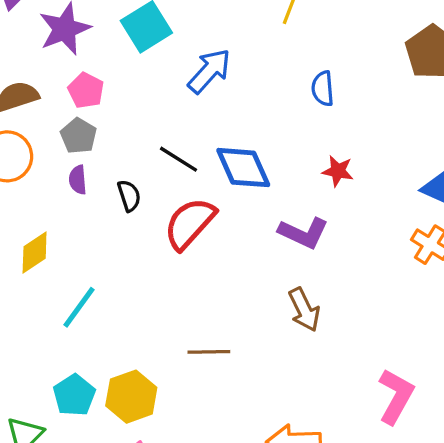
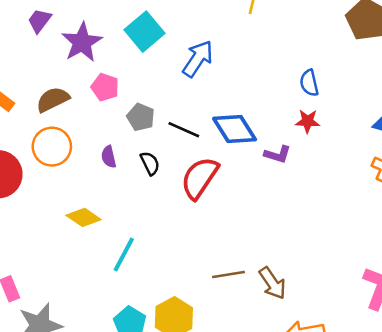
blue semicircle: (323, 89) -> (309, 83), moved
gray pentagon: (78, 136) -> (141, 117), moved
purple L-shape: (303, 233) -> (277, 154), moved, size x0.7
yellow diamond: (35, 253) -> (84, 217), turned 76
brown arrow: (304, 310) -> (272, 283), moved

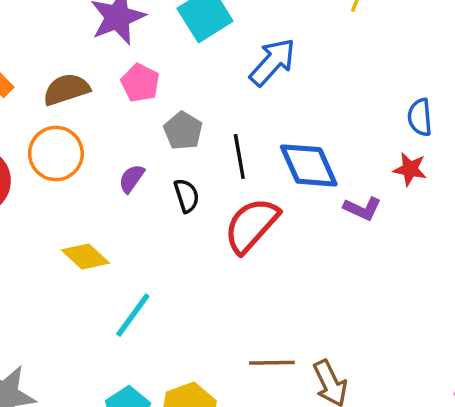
black line: (184, 130) -> (239, 156), turned 48
purple semicircle: (109, 157) -> (132, 179), turned 40

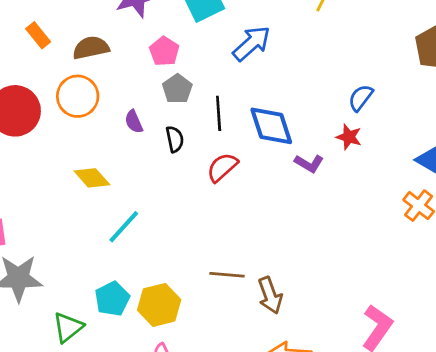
pink pentagon: (140, 83) -> (164, 51), moved
blue semicircle: (420, 117) -> (361, 98), turned 36
purple semicircle: (132, 179) -> (134, 122), turned -65
red semicircle: (251, 225) -> (222, 167), size x0.7

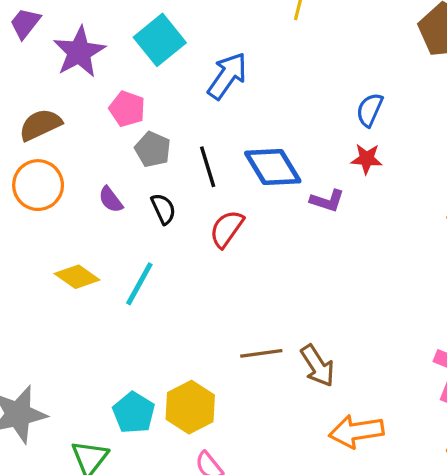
cyan line: (124, 227) -> (139, 284), moved

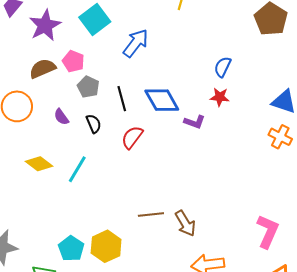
brown semicircle: (40, 125) -> (43, 68), moved

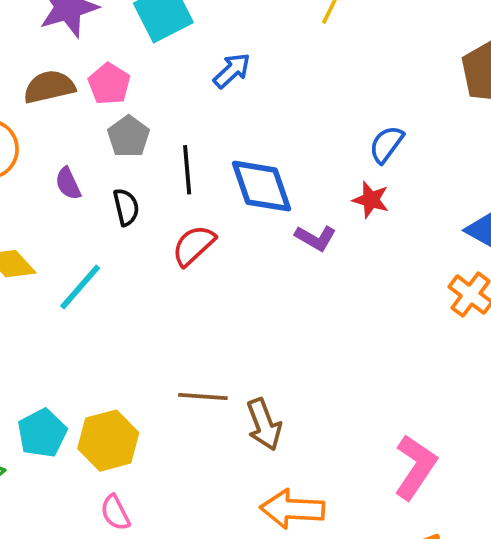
blue arrow: (136, 43) -> (232, 71), size x0.7

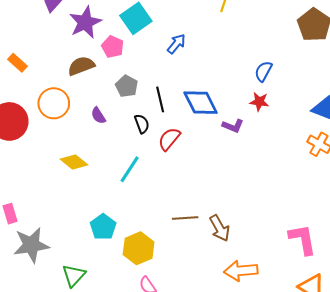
pink pentagon: (109, 84) -> (113, 47), moved
black semicircle: (126, 207) -> (142, 124), moved
cyan line: (80, 287) -> (130, 169), moved
cyan pentagon: (42, 433) -> (103, 227), moved
pink L-shape: (415, 467) -> (303, 239), turned -36

